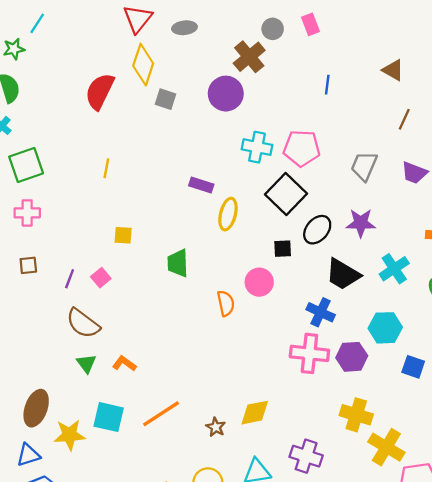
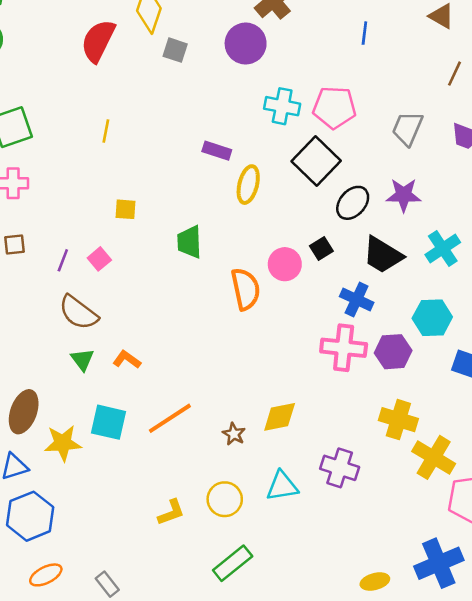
black square: (283, 249) -> (321, 249), moved, turned -30
orange semicircle: (226, 303) -> (246, 289), size x1.4

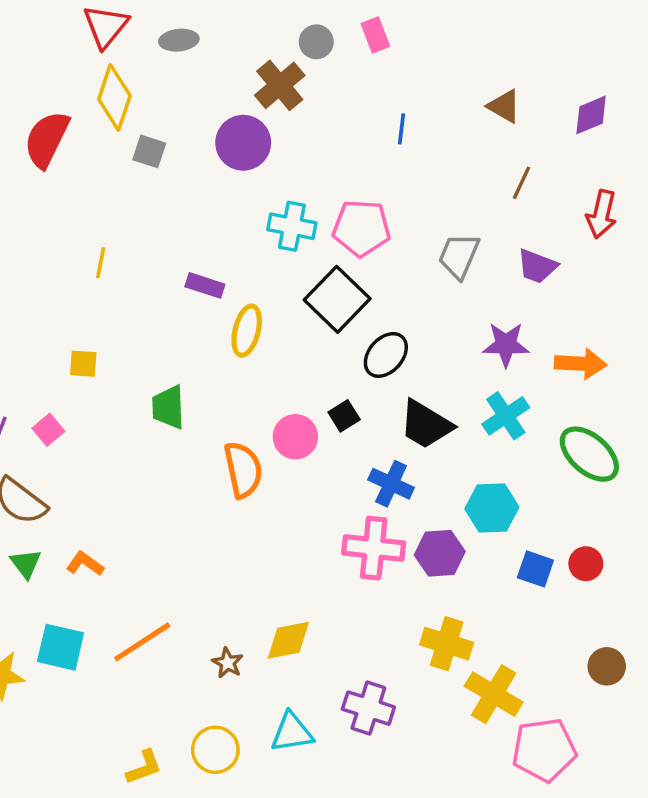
yellow line: (106, 131) -> (101, 263), moved
purple star: (404, 195) -> (506, 345), moved

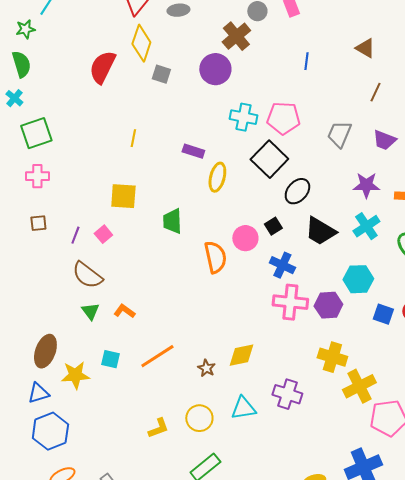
yellow square: (83, 364) -> (123, 196), size x1.6
blue cross: (391, 484) -> (282, 265), moved
cyan square: (61, 647) -> (110, 359), size x0.7
yellow cross: (494, 694) -> (359, 386), turned 32

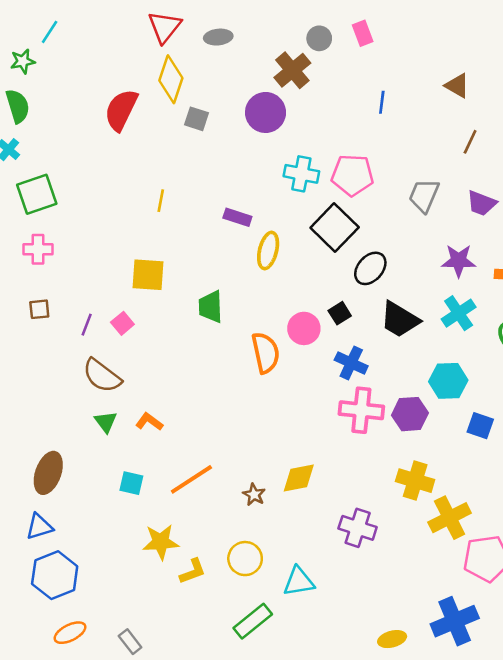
yellow star: (75, 375) -> (161, 542), moved
cyan triangle: (243, 408) -> (299, 582), moved

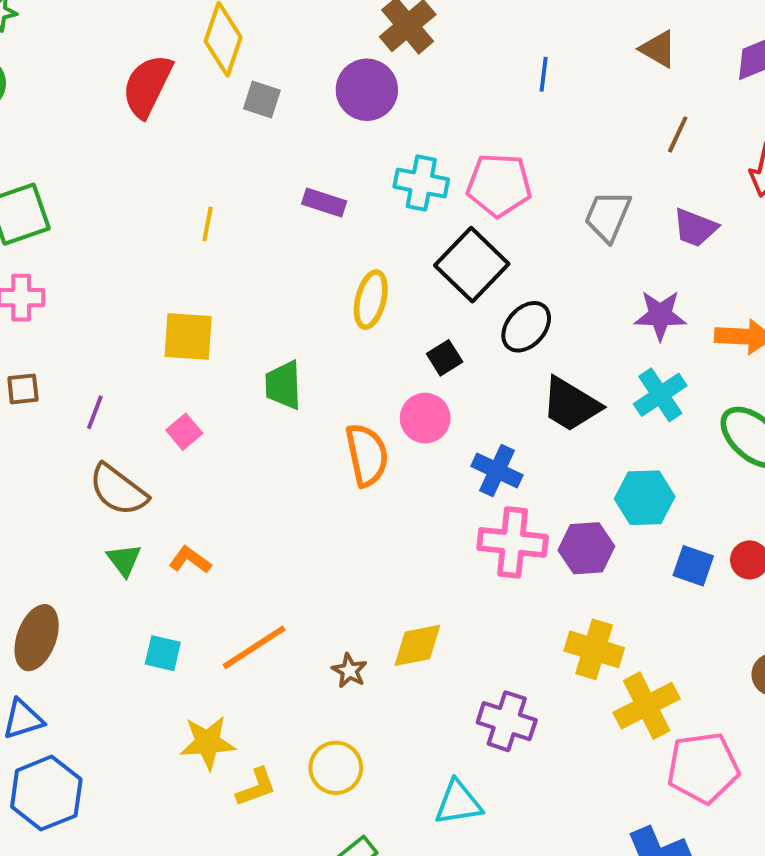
purple rectangle: (237, 217) -> (324, 202), moved
black square: (340, 313) -> (445, 358), moved
pink square: (122, 323) -> (184, 432), moved
cyan triangle: (299, 582) -> (458, 803), moved

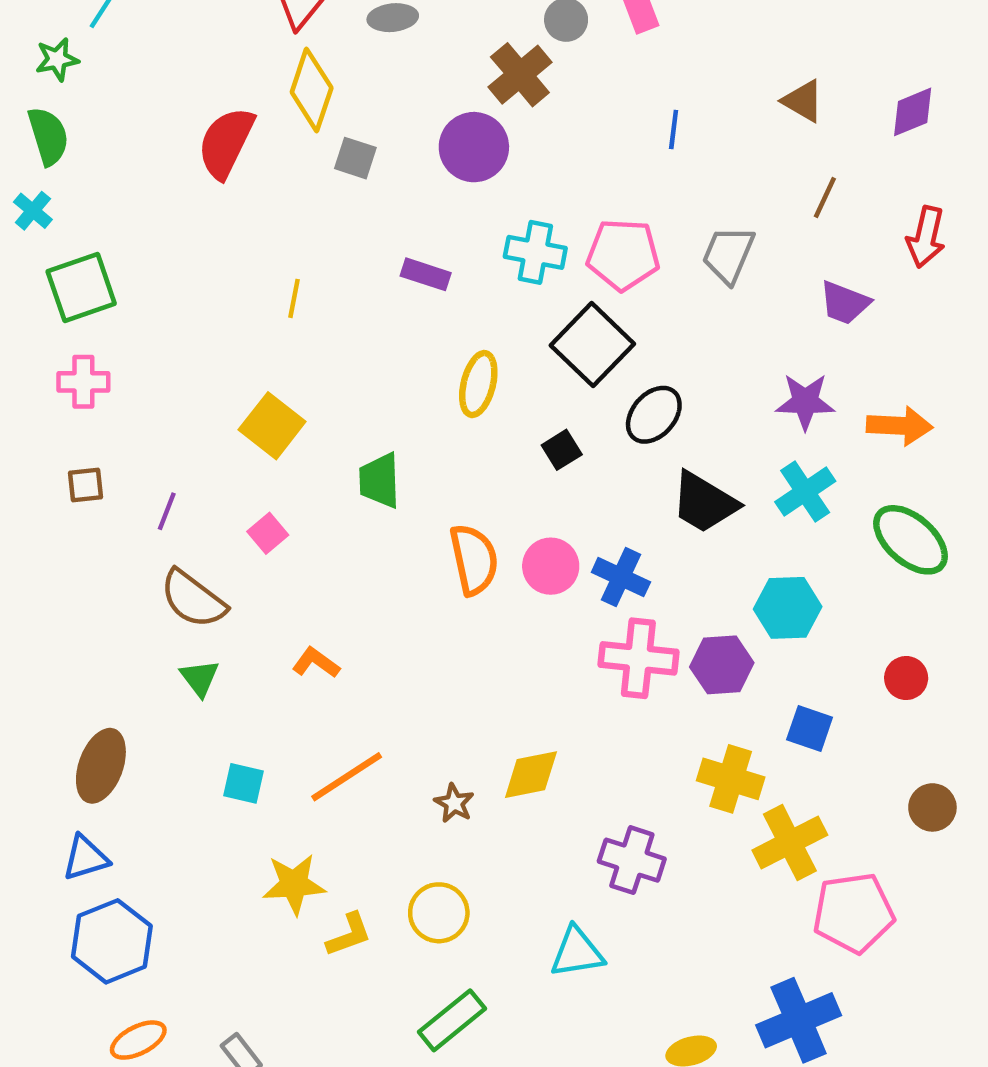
gray trapezoid: (608, 216) -> (728, 255), moved
yellow square: (188, 336) -> (272, 426), turned 34
pink circle: (425, 418) -> (551, 566), moved
orange L-shape: (190, 560) -> (316, 663), moved
blue square: (693, 566) -> (810, 728), moved

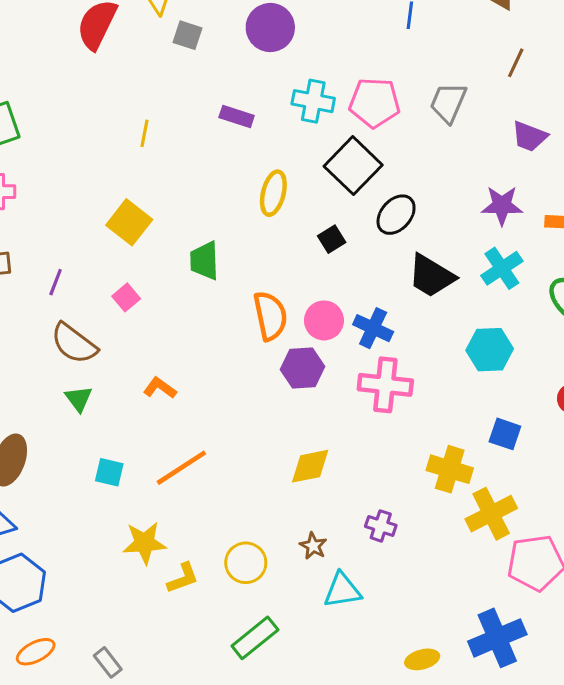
purple hexagon: (722, 665) -> (303, 368), moved
brown star: (454, 803) -> (313, 546), moved
purple cross: (632, 860) -> (381, 526), size x0.7

